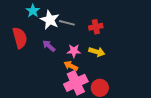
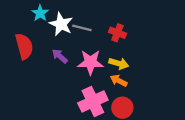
red cross: (96, 27) -> (117, 33), turned 32
pink star: (74, 51) -> (90, 62), size x1.5
orange arrow: (71, 66) -> (119, 81), moved

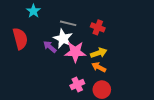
white star: (61, 24) -> (63, 39), moved
yellow arrow: (119, 63) -> (99, 53), turned -35
pink cross: (93, 101) -> (77, 84), size x0.6

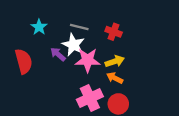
cyan star: (33, 11) -> (39, 27), moved
red semicircle: (20, 39) -> (24, 61), moved
pink cross: (77, 84) -> (90, 98), size x1.5

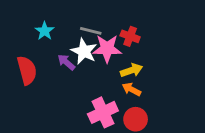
pink star: (88, 60) -> (107, 49), moved

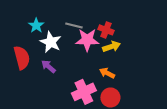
white star: (84, 51) -> (51, 42), moved
purple arrow: (66, 62) -> (48, 66), moved
yellow arrow: (131, 70) -> (112, 47), moved

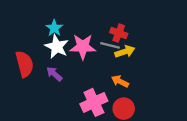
cyan star: (36, 25) -> (54, 28), moved
gray line: (74, 25) -> (110, 45), moved
pink star: (87, 40) -> (83, 47), moved

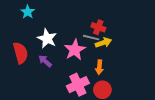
cyan star: (54, 28) -> (28, 12), moved
pink star: (83, 47) -> (75, 50), moved, turned -30
orange arrow: (120, 81) -> (99, 67), turned -112

